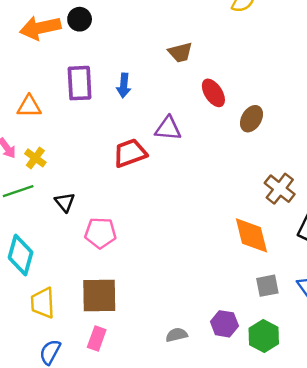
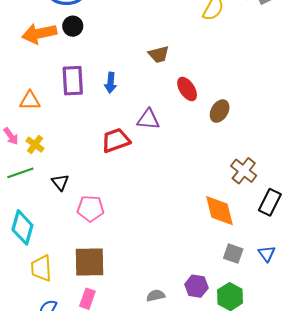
gray square: (267, 286) -> (233, 254), turned 30

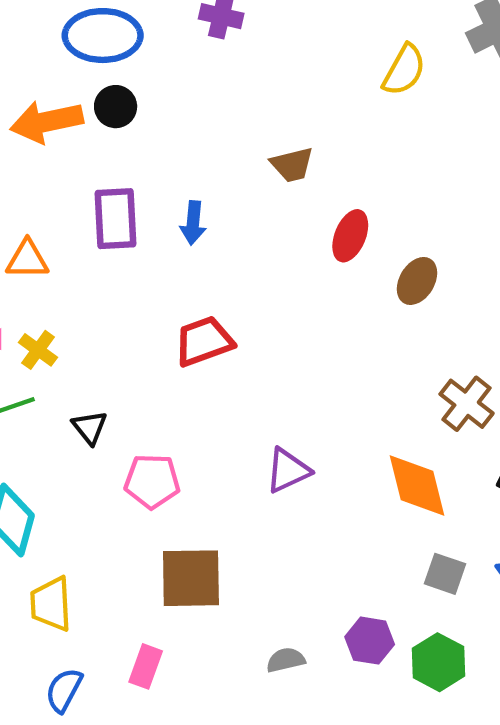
red ellipse: (187, 89) -> (350, 236), turned 55
purple triangle: (148, 119) -> (288, 470), moved, turned -30
brown square: (90, 262) -> (191, 578), moved

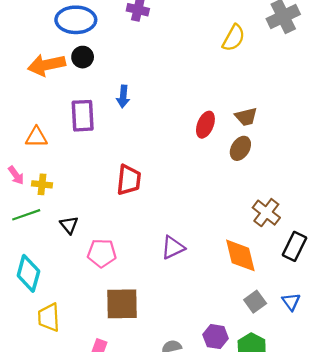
brown trapezoid: (292, 165) -> (246, 117), moved
blue arrow: (193, 223) -> (123, 96), moved
red trapezoid: (204, 341) -> (129, 180), turned 116
yellow cross: (38, 350) -> (42, 184), turned -30
gray square: (445, 574) -> (255, 302), turned 35

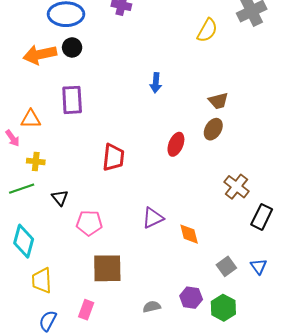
blue arrow: (123, 96) -> (156, 83), moved
red ellipse: (205, 125) -> (176, 144), moved
pink arrow: (16, 175) -> (13, 138), moved
orange diamond: (240, 255) -> (189, 234), moved, size x0.7

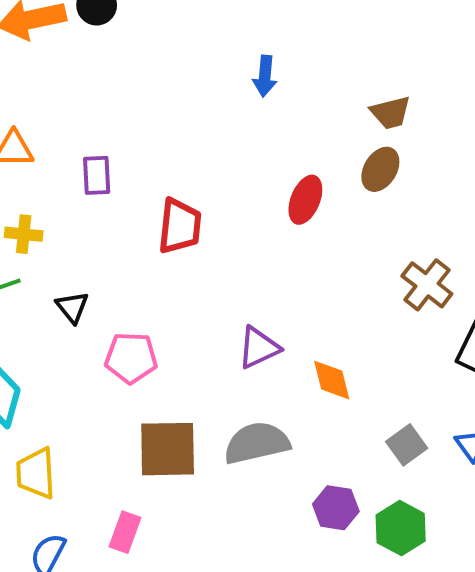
purple rectangle: (72, 100) -> (97, 175), moved, size x0.7
gray semicircle: (152, 307) -> (257, 443), moved, size x1.8

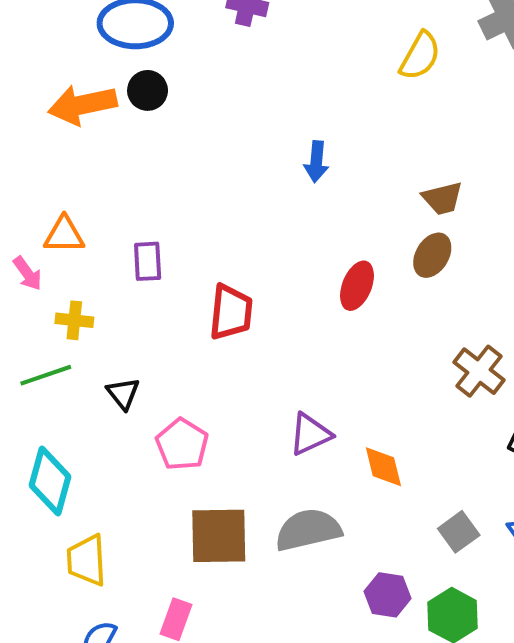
pink pentagon: (131, 358) -> (182, 444), turned 30

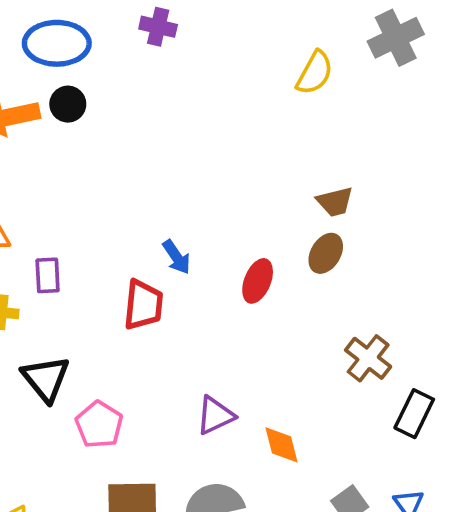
blue arrow: (316, 162) -> (177, 257), moved, turned -39
purple rectangle: (148, 261) -> (48, 275), moved
black triangle: (123, 394) -> (46, 379), size x1.6

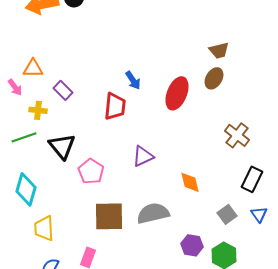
purple rectangle: (48, 275) -> (63, 90), turned -42
red ellipse: (258, 281) -> (177, 93), size x1.4
black rectangle: (414, 414) -> (252, 179), moved
purple triangle: (215, 415) -> (143, 156), moved

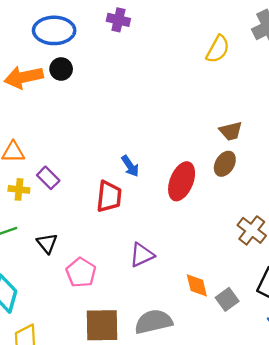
yellow cross: (38, 110) -> (19, 189), moved
black triangle: (62, 146) -> (47, 243), size x0.7
gray square: (227, 214) -> (227, 299), moved

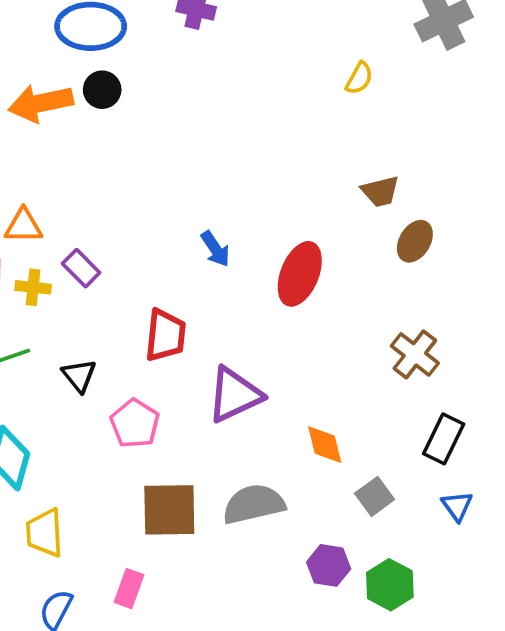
yellow semicircle: (218, 49) -> (359, 78), moved, size x0.7
brown ellipse: (225, 164) -> (415, 241), moved
red trapezoid: (109, 196) -> (165, 335), moved
purple triangle: (142, 255) -> (235, 395), size x1.4
gray square: (227, 299) -> (375, 496), moved

